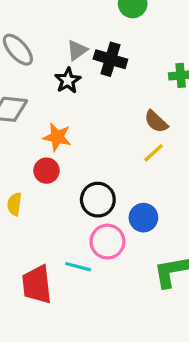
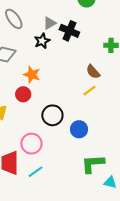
pink circle: (107, 242) -> (31, 144), moved
cyan line: (78, 267) -> (35, 172), moved, turned -56

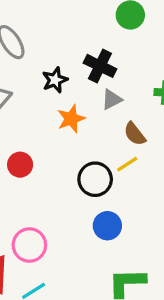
gray triangle: (50, 23) -> (112, 99), moved
orange star: (32, 75) -> (71, 119), moved, turned 30
black circle: (52, 115) -> (95, 179), moved

